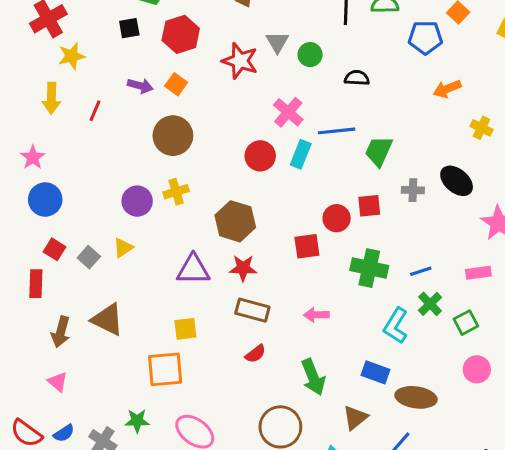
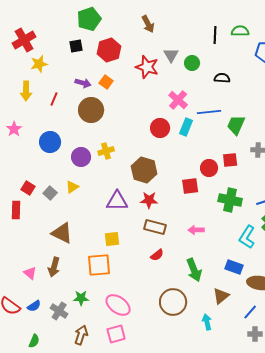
brown circle: (173, 136) -> (91, 110), moved
blue circle: (45, 199) -> (50, 142), moved
brown arrow: (61, 332) -> (54, 267), moved

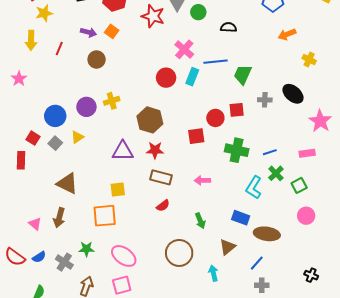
brown circle: (91, 110) -> (97, 60), size x0.7
blue circle: (50, 142) -> (55, 116), moved
green arrow: (194, 270) -> (200, 221), size x0.7

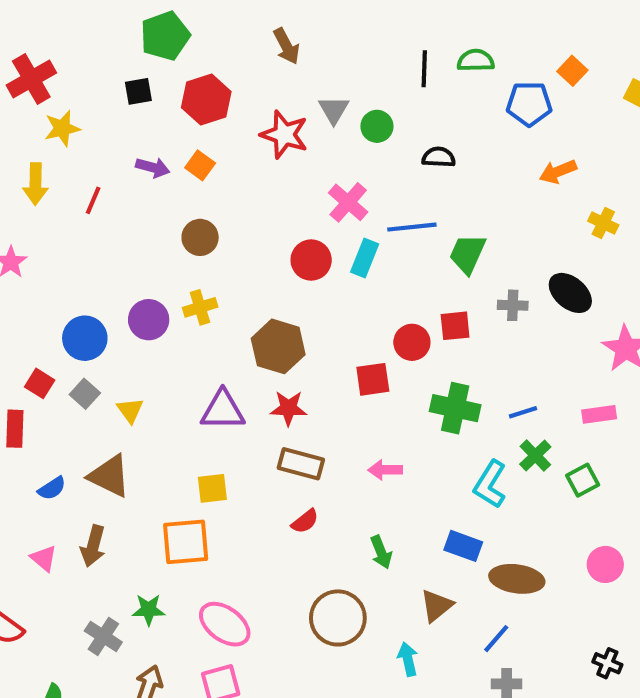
brown circle: (97, 60) -> (200, 237), moved
yellow triangle: (77, 137) -> (130, 410), moved, turned -32
pink circle: (306, 216) -> (605, 564), moved
blue semicircle: (39, 257) -> (52, 488), moved

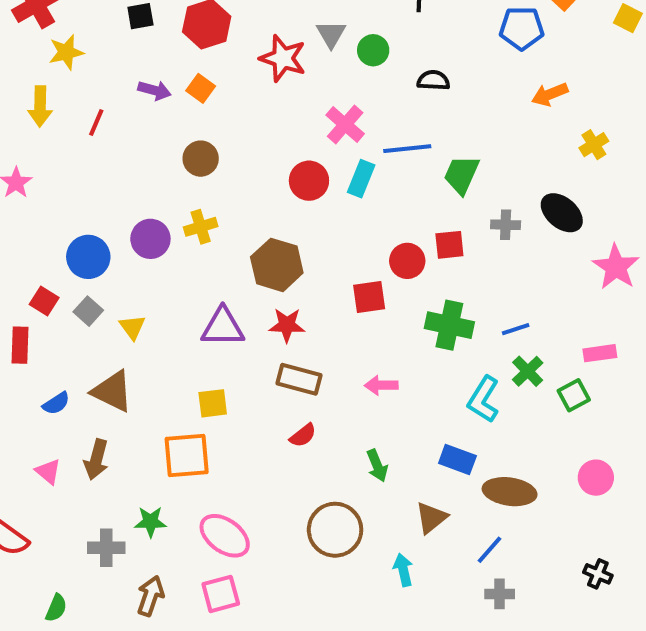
yellow cross: (603, 223) -> (594, 145), turned 32
pink rectangle: (599, 414) -> (600, 353), moved
gray cross: (103, 636) -> (106, 548), turned -33

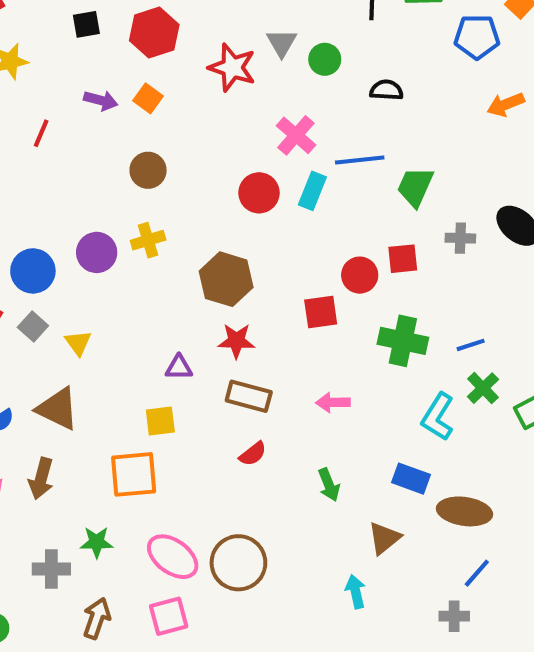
purple triangle: (223, 327) -> (179, 368), moved, size x0.6
brown circle: (335, 530) -> (238, 563), moved
blue line: (490, 550) -> (477, 573), moved

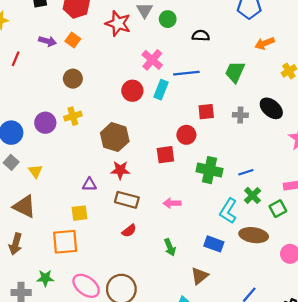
green trapezoid: (415, 187) -> (235, 72), moved
red square: (403, 259) -> (206, 112), moved
brown ellipse: (465, 511) -> (254, 235), moved

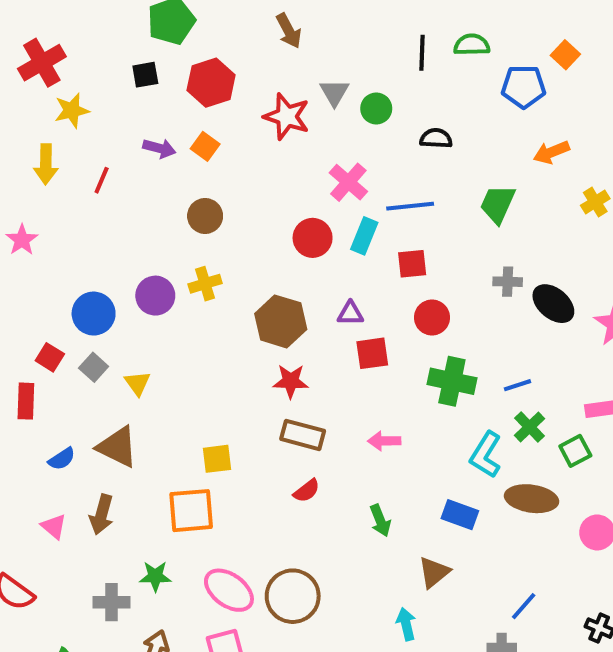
black ellipse: (271, 108) -> (553, 304), moved
red square: (206, 112) -> (412, 264), moved
red circle: (186, 135) -> (432, 318), moved
purple triangle: (89, 184) -> (350, 314), moved

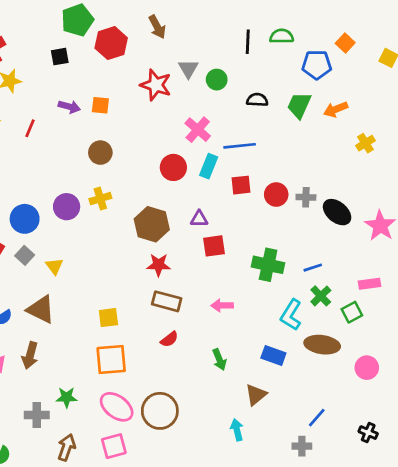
red hexagon: (211, 83) -> (111, 43), moved
orange square: (205, 146) -> (100, 105), turned -30
green trapezoid: (498, 204) -> (299, 105), moved
red circle: (432, 318) -> (276, 195), moved
orange square: (191, 511) -> (111, 360), moved

